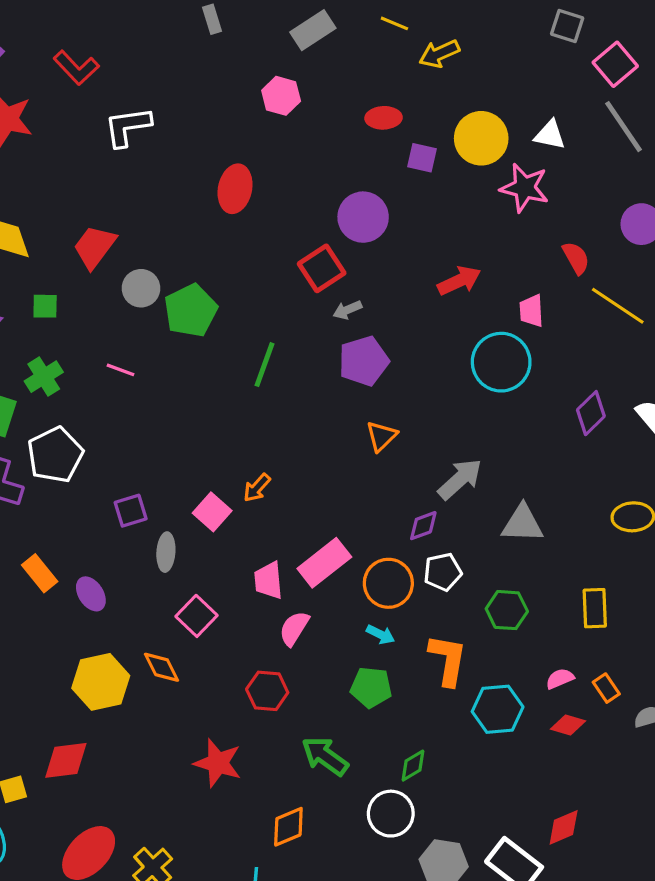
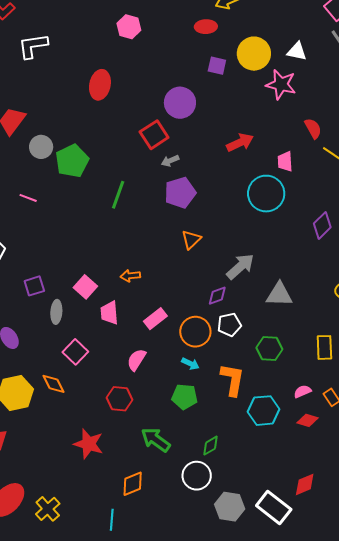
red ellipse: (384, 118) -> (206, 27), moved
orange arrow: (257, 488) -> (130, 276), moved, turned 42
pink rectangle: (324, 563) -> (155, 319), size x0.7
pink trapezoid: (268, 580) -> (109, 313), moved

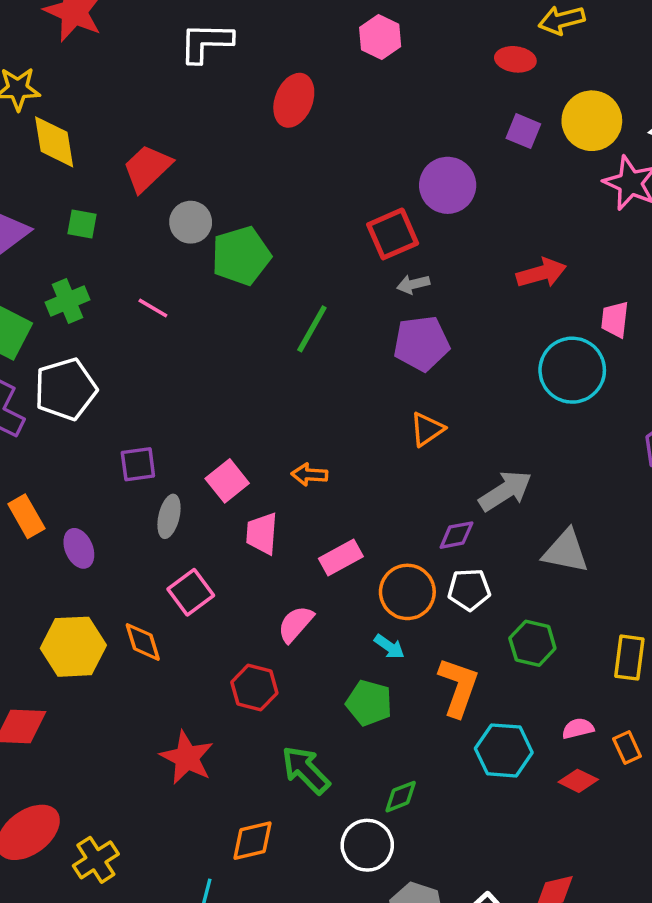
red ellipse: (100, 85) -> (294, 100), moved

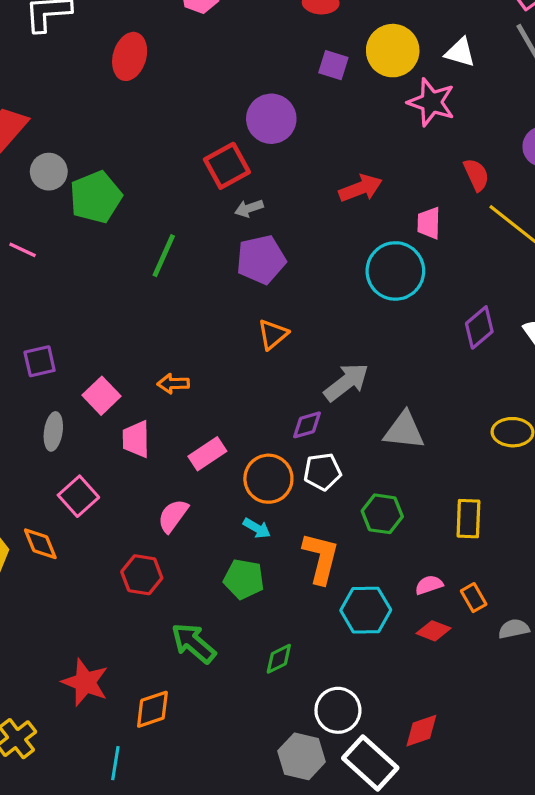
purple square: (138, 464) -> (40, 361), moved
red star: (187, 758) -> (85, 682), moved
white circle: (367, 845) -> (338, 710), moved

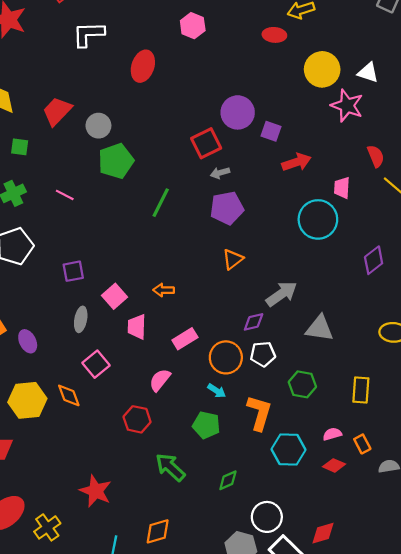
purple square: (333, 65) -> (271, 131), moved
gray circle: (49, 172) -> (98, 126), moved
orange diamond: (152, 709) -> (158, 531), moved

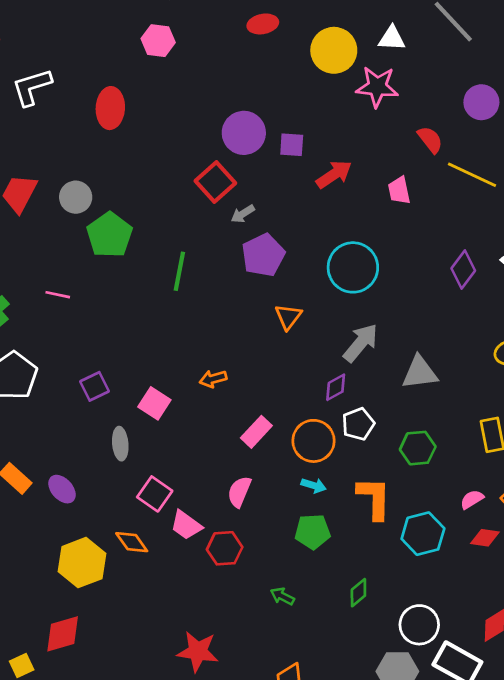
cyan circle: (318, 219) -> (353, 267), moved
pink trapezoid: (137, 327) -> (186, 525), moved, turned -40
green arrow: (170, 467) -> (282, 596), size x0.6

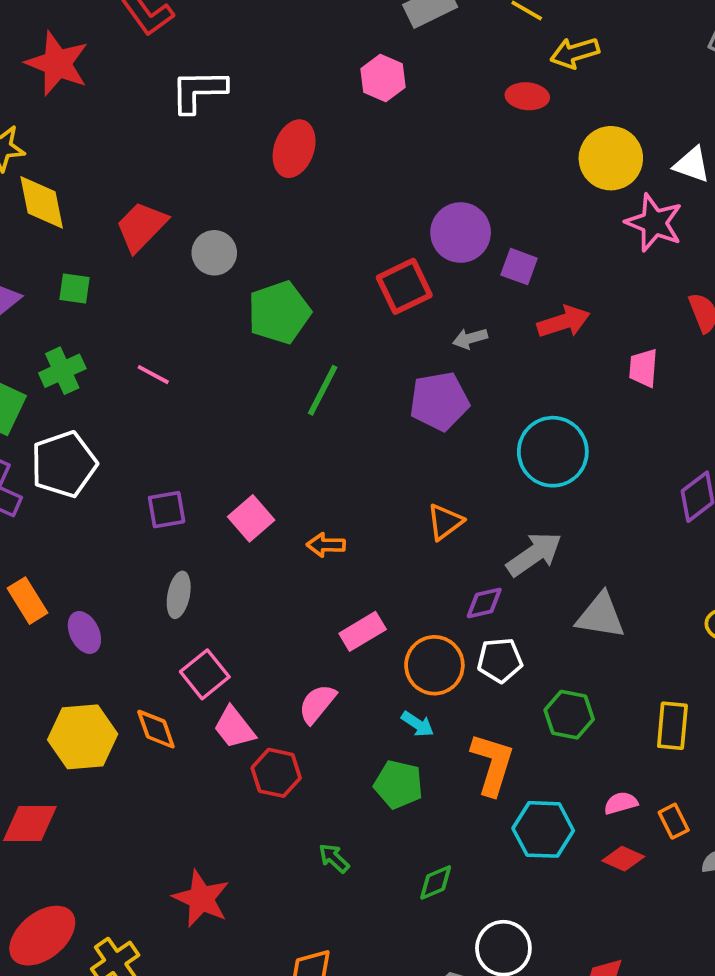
gray arrow: (243, 214) -> (470, 338), moved
green pentagon: (110, 235) -> (279, 312), moved
orange triangle: (288, 317) -> (445, 522), moved
pink square: (154, 403) -> (251, 518), moved

